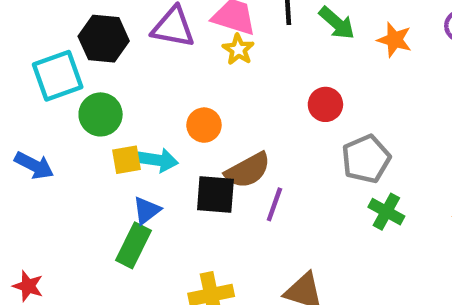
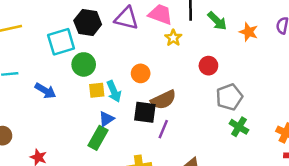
yellow star: (238, 49) -> (173, 38), moved
cyan arrow: (158, 160) -> (114, 91), turned 55
purple line: (274, 204) -> (163, 129), moved

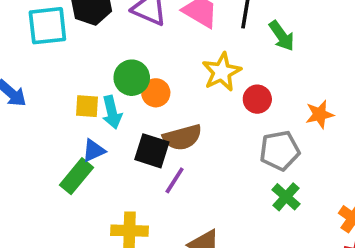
orange star: (249, 32) -> (320, 114), moved, turned 30
yellow star: (173, 38) -> (222, 72), moved, size x1.5
green circle: (84, 64) -> (132, 78), moved

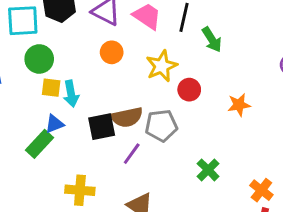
green circle: (132, 78) -> (39, 59), moved
orange circle: (156, 93) -> (112, 52), moved
black square: (152, 151) -> (102, 127), turned -32
gray pentagon: (280, 151) -> (161, 125), moved
purple line: (175, 180) -> (132, 154), moved

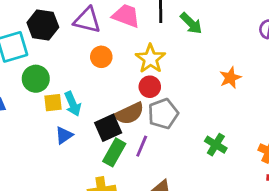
red circle: (189, 90) -> (150, 87), moved
green rectangle: (39, 144) -> (114, 152), moved

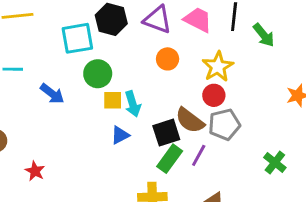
brown semicircle: (129, 113) -> (190, 120), turned 56

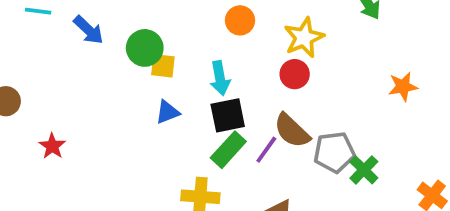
green circle: (98, 74) -> (145, 48), moved
blue arrow: (52, 94) -> (89, 30), moved
cyan arrow: (133, 104) -> (220, 78), moved
brown semicircle: (190, 120) -> (292, 131), moved
gray pentagon: (224, 125) -> (334, 152), moved

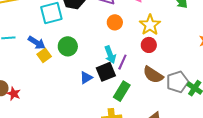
yellow square: (163, 66) -> (44, 55), moved, turned -32
black square: (228, 115) -> (106, 72), moved
red star: (52, 146) -> (14, 94), moved
purple line: (266, 150) -> (122, 62), moved

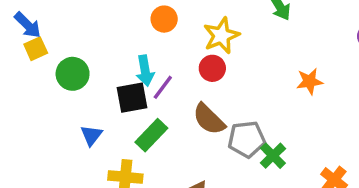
green circle: (68, 46) -> (73, 74), moved
blue triangle: (86, 78) -> (91, 135), moved, turned -32

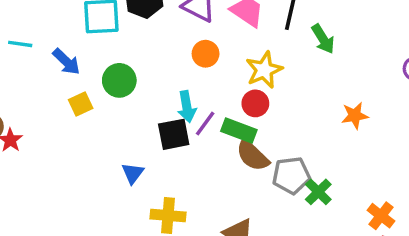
yellow square: (36, 49) -> (81, 104), moved
green circle: (73, 74) -> (119, 80), moved
green rectangle: (151, 135) -> (239, 131), moved, turned 68

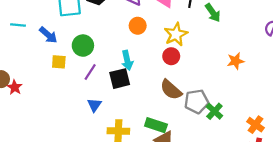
yellow square: (81, 104) -> (59, 62), turned 32
purple line: (205, 124) -> (90, 72), moved
green rectangle: (239, 131) -> (156, 125), moved

